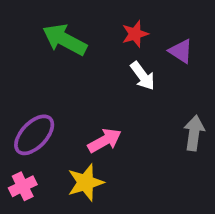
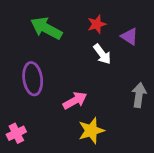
purple ellipse: (34, 135) -> (33, 79), moved, turned -52
yellow star: (86, 182) -> (91, 131), moved

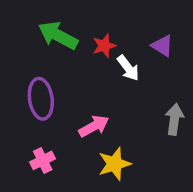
red star: (97, 24) -> (104, 46), moved
pink cross: (16, 133) -> (43, 160), moved

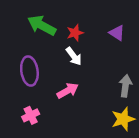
white arrow: (128, 68) -> (74, 56), moved
yellow star: (114, 164) -> (123, 119), moved

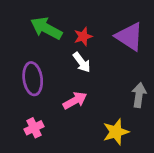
purple triangle: (117, 33) -> (129, 36), size x1.6
yellow star: (123, 119) -> (116, 132), moved

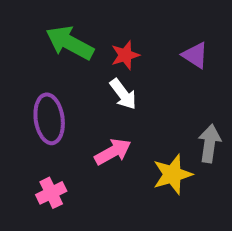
purple triangle: (129, 36) -> (195, 55), size x0.6
yellow star: (116, 132) -> (172, 174), moved

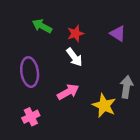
green arrow: (70, 43) -> (42, 26), size x0.7
yellow star: (172, 174) -> (104, 106), turned -30

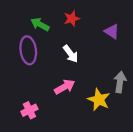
red star: (76, 34) -> (72, 19), moved
purple ellipse: (30, 72) -> (28, 50), moved

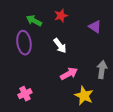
pink arrow: (65, 87) -> (69, 74), moved
yellow star: (99, 100) -> (84, 96), moved

